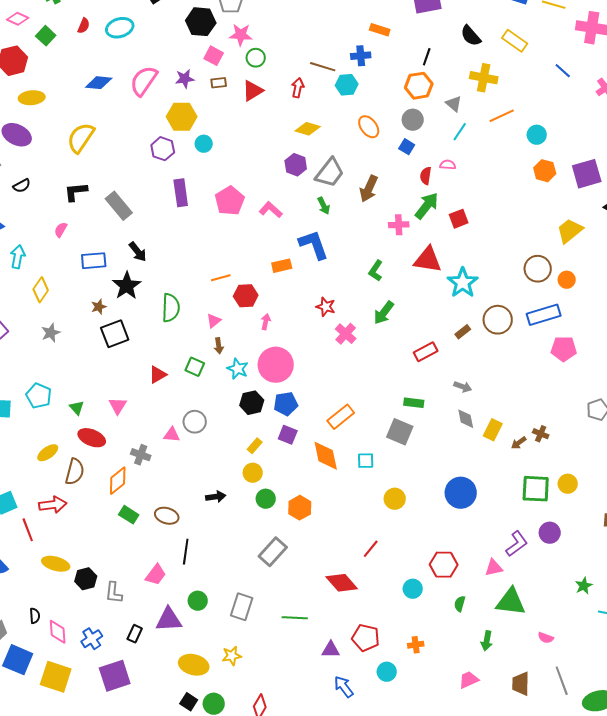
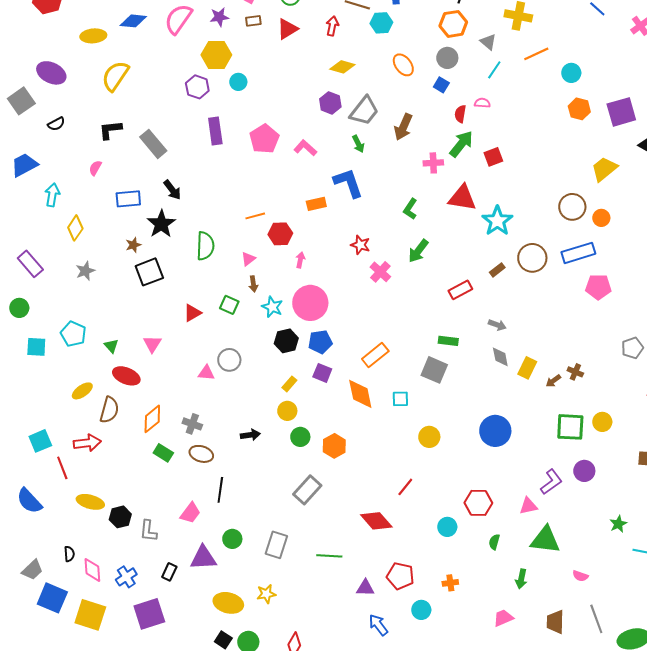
yellow ellipse: (32, 98) -> (93, 36), moved
gray cross: (141, 455) -> (192, 424), moved

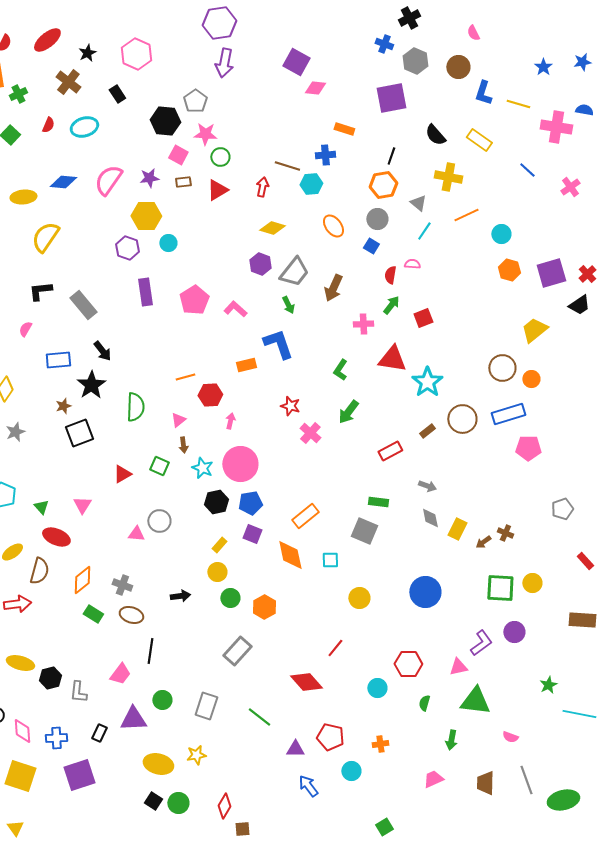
green arrow: (461, 144) -> (391, 305), size x0.7
green line: (329, 556) -> (259, 717), turned 35
blue cross: (126, 577) -> (56, 738), turned 30

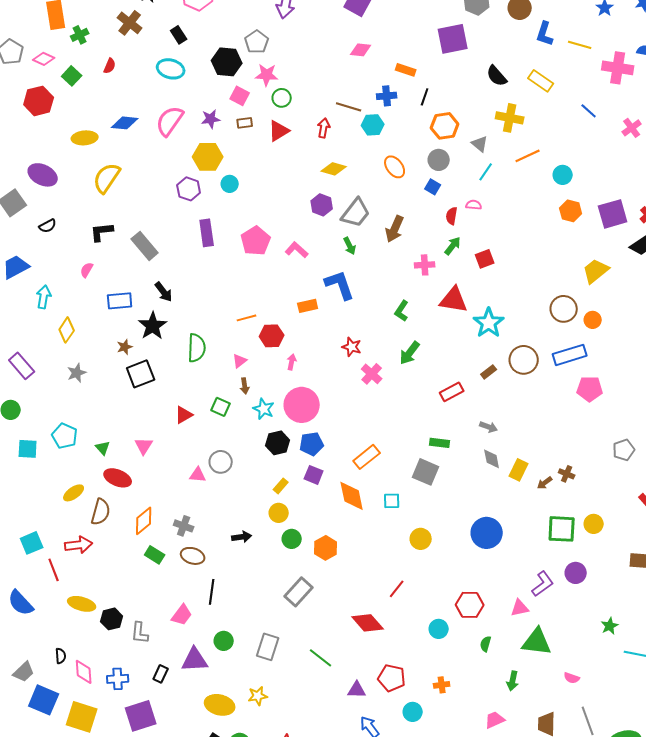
pink diamond: (315, 88) -> (361, 50), moved
cyan ellipse: (84, 127) -> (171, 69), moved, turned 32
black line: (391, 156) -> (425, 97), moved

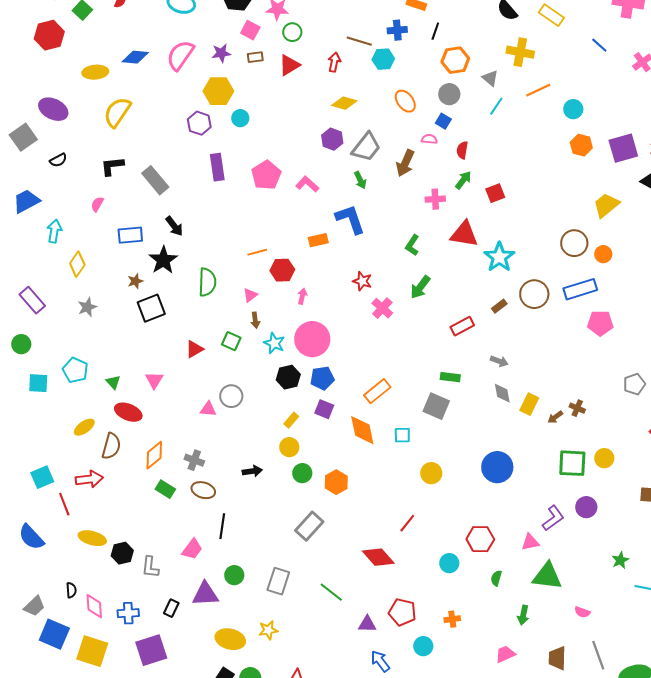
pink semicircle: (474, 205) -> (429, 139), moved

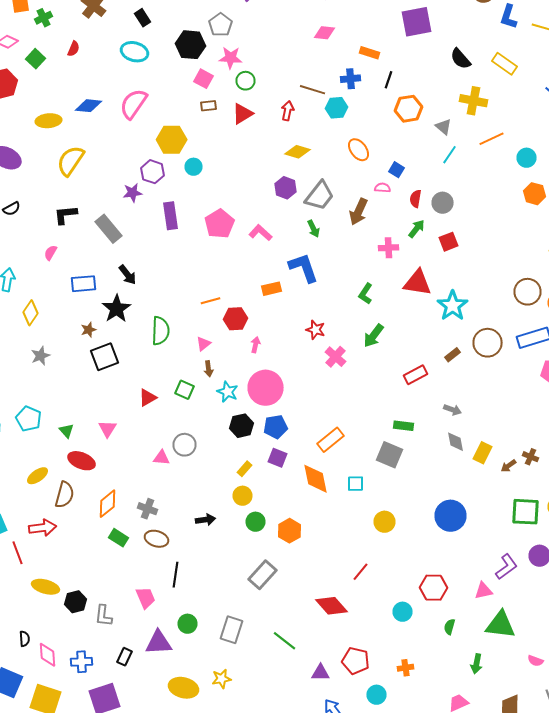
purple star: (221, 53) -> (132, 193), moved
gray circle: (449, 94) -> (442, 203), moved
pink trapezoid: (192, 549) -> (146, 598), turned -60

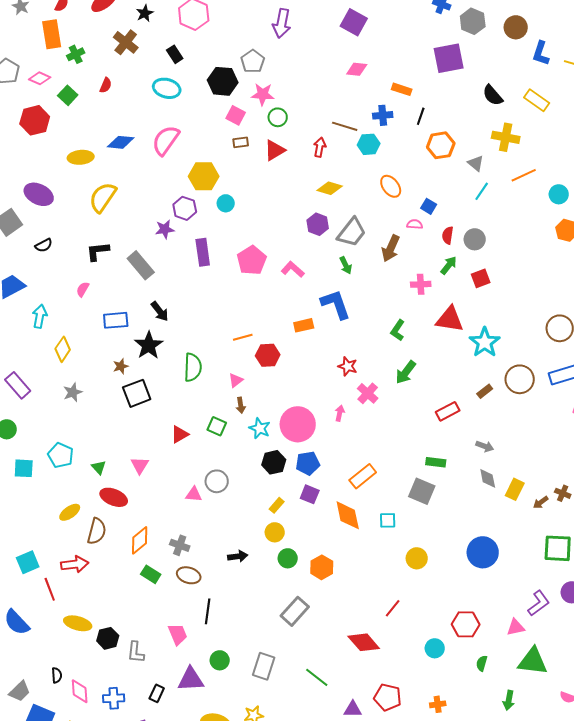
pink arrow: (256, 345) -> (340, 413), moved

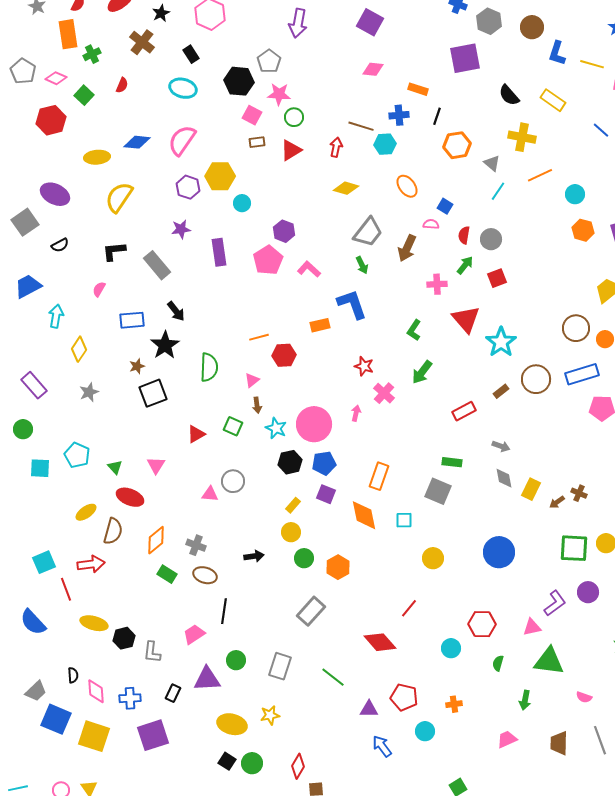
purple hexagon: (185, 208) -> (188, 187), moved
purple hexagon: (318, 224) -> (284, 231), moved
red triangle: (450, 319) -> (466, 319), turned 40
orange rectangle: (363, 476) -> (379, 476), turned -32
pink trapezoid: (178, 634) -> (194, 634), turned -100

